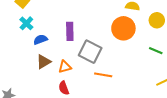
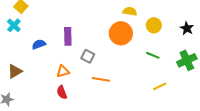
cyan cross: (26, 23) -> (14, 25), moved
gray square: (90, 52) -> (88, 56), size x0.6
brown triangle: (44, 62) -> (15, 71), moved

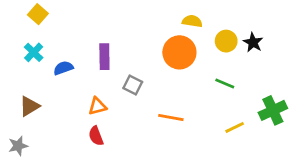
cyan cross: (14, 25) -> (34, 52), moved
black star: (187, 28) -> (253, 42), moved
green cross: (187, 60) -> (273, 110), moved
orange line: (101, 79) -> (171, 118), moved

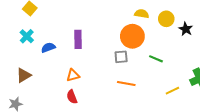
yellow circle: (226, 41) -> (166, 19), moved
green line: (225, 84) -> (156, 59), moved
gray square: (133, 85) -> (121, 57), moved, turned -32

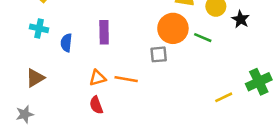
cyan cross: (27, 36) -> (39, 28), turned -32
blue semicircle: (48, 48) -> (66, 43), turned -64
green line: (156, 59) -> (203, 38), moved
orange line: (126, 83) -> (126, 79), moved

